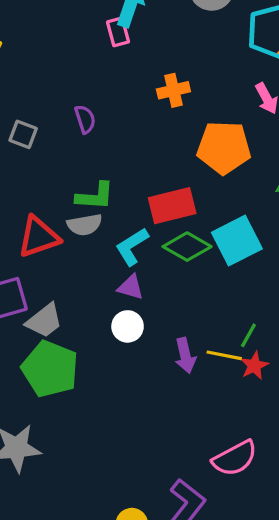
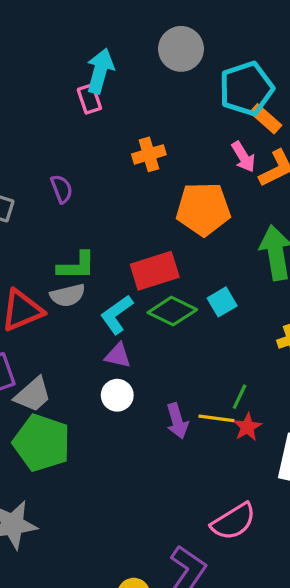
cyan square: (237, 241) -> (222, 302), size x0.6

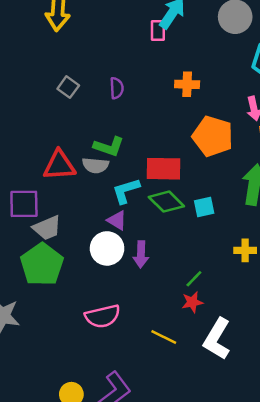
white circle: (117, 395) -> (107, 248), size x1.4
yellow line: (216, 418) -> (164, 337), moved
purple arrow: (177, 421) -> (141, 254), moved
pink semicircle: (233, 521) -> (103, 316), moved

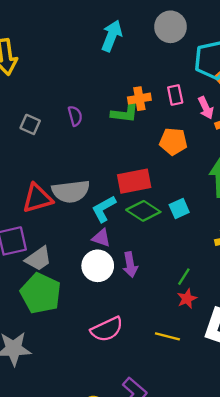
pink rectangle: (158, 31) -> (175, 95), moved
orange pentagon: (213, 136) -> (173, 141), size x0.7
green L-shape: (109, 147) -> (125, 113), moved
gray semicircle: (96, 165) -> (71, 191), size x1.5

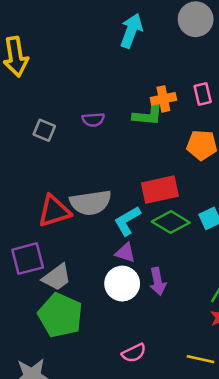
purple semicircle: (75, 116) -> (93, 120), turned 102
pink semicircle: (107, 329) -> (134, 353), size x0.7

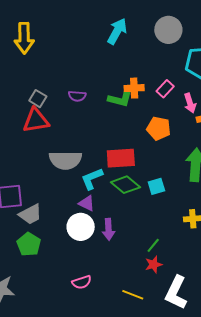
pink rectangle: (203, 94) -> (165, 89), turned 48
red triangle: (54, 211) -> (36, 120), moved
green pentagon: (60, 315) -> (29, 244), size x0.7

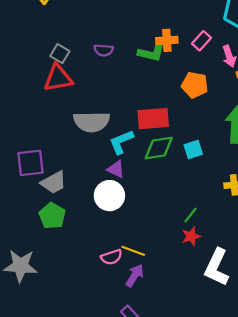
green diamond: (125, 185) -> (159, 148), turned -48
purple arrow: (108, 229) -> (135, 276), moved, turned -145
yellow line: (133, 295) -> (133, 251), moved

